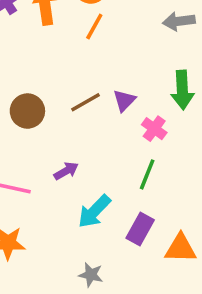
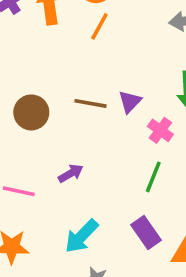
brown line: (86, 102) -> (90, 103), turned 40
cyan arrow: (94, 211) -> (82, 236), moved
purple rectangle: (140, 229) -> (146, 233), turned -64

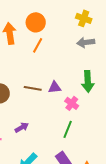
purple triangle: (130, 102) -> (55, 87), turned 40

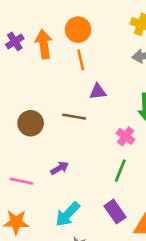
orange line: (38, 45) -> (81, 60), turned -42
purple triangle: (55, 87) -> (98, 92), moved

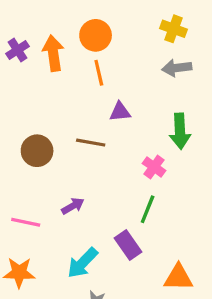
purple rectangle: (115, 212) -> (128, 245), moved

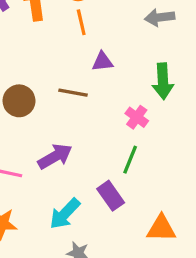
purple arrow: (73, 206) -> (55, 156), size x1.5

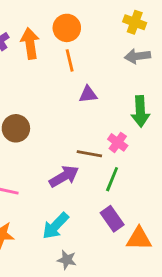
brown line: (73, 93) -> (89, 154), moved
purple arrow: (55, 156) -> (64, 176), moved
purple rectangle: (111, 196) -> (112, 219), moved

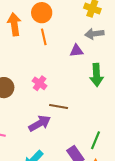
purple triangle: (88, 94) -> (76, 51), moved
pink cross: (118, 142) -> (40, 83), moved
green line: (112, 179) -> (95, 140), moved

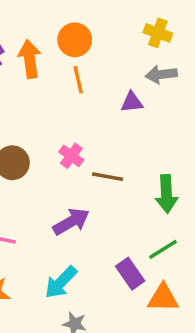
green arrow: (97, 75) -> (166, 194), moved
brown line: (59, 107) -> (108, 177), moved
green line: (95, 140) -> (163, 249), turned 36

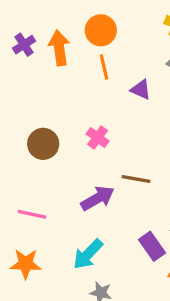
purple triangle: (132, 102) -> (141, 89), moved, turned 30
brown line: (108, 177) -> (136, 179), moved

